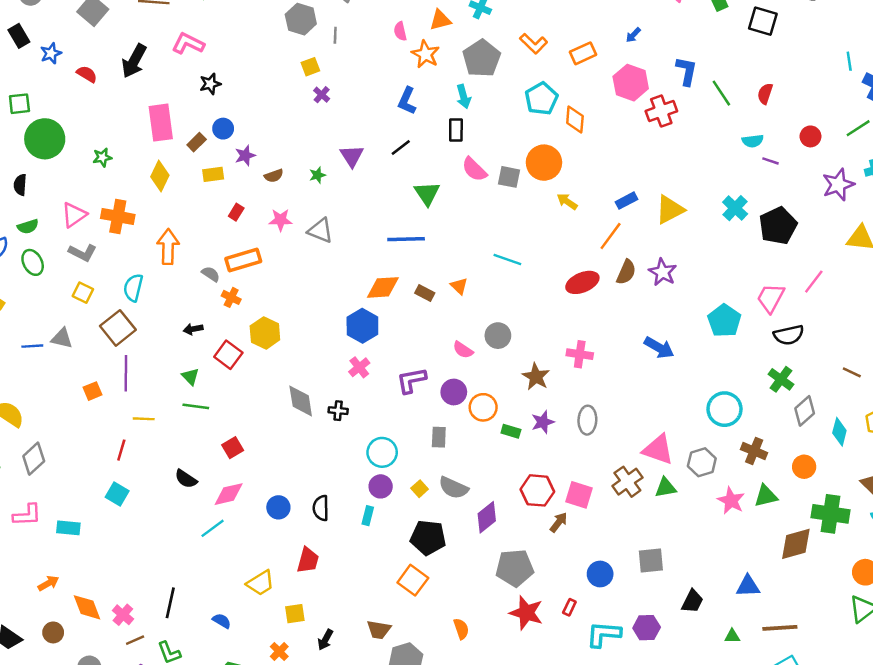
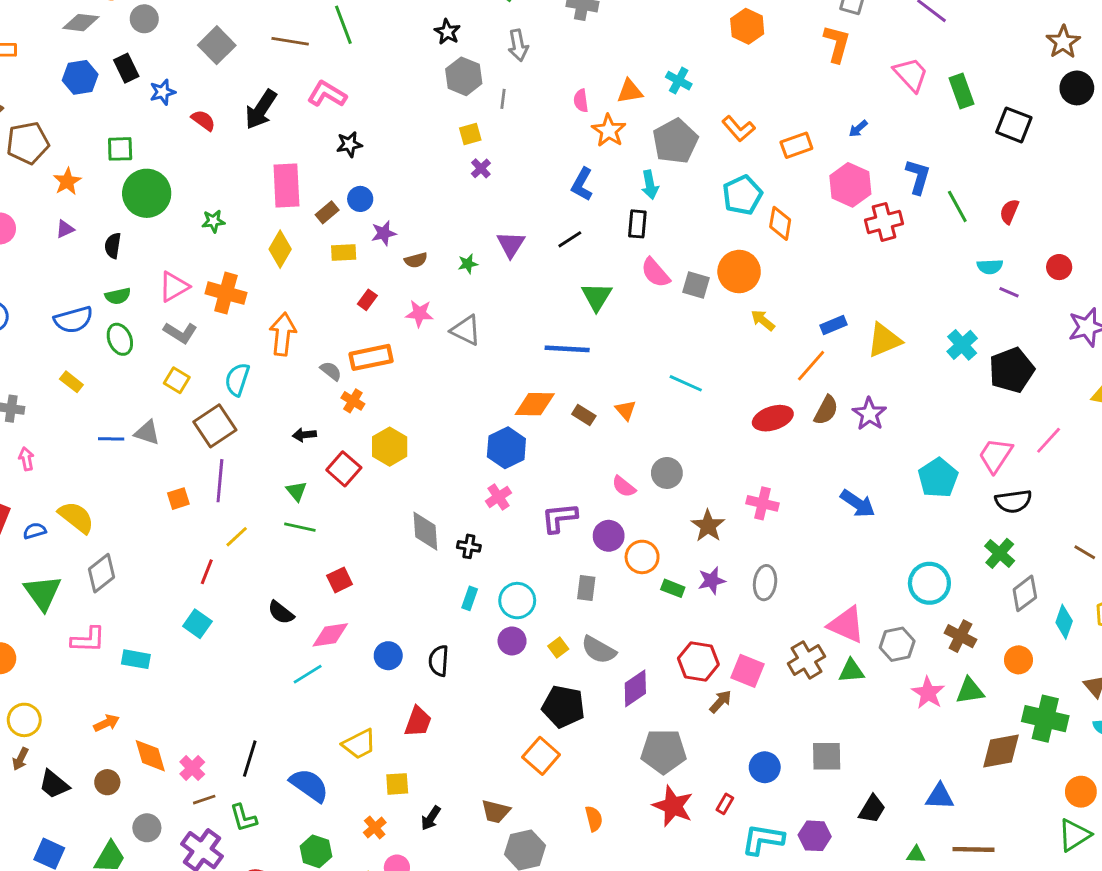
yellow line: (144, 419) -> (237, 537), turned -50
cyan rectangle: (368, 516) -> (470, 598), moved
blue semicircle: (222, 621) -> (309, 785), size x1.8

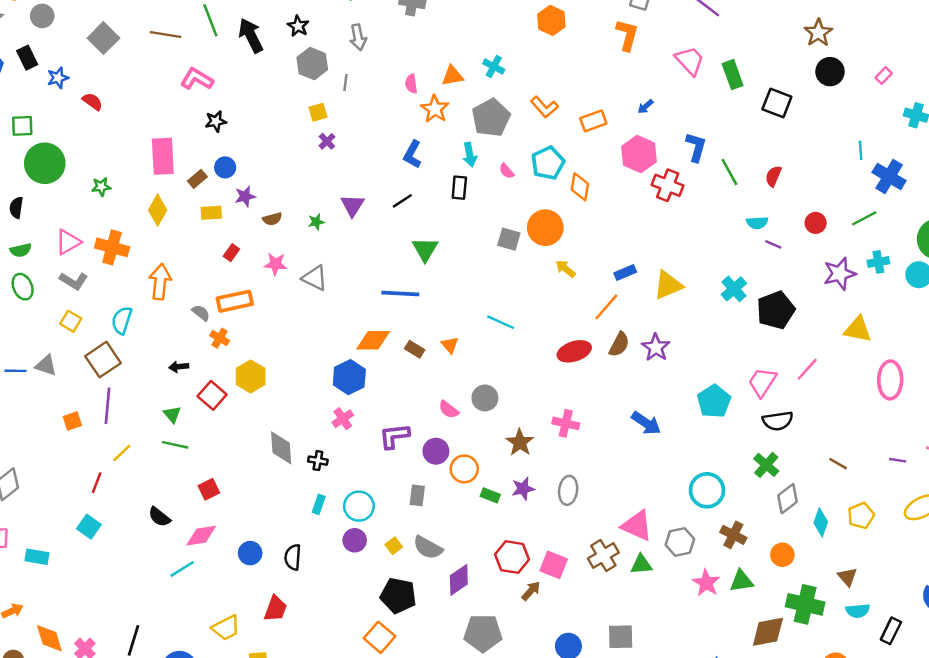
black arrow: (261, 109) -> (251, 35), moved, turned 120
red cross: (884, 222) -> (668, 185), turned 36
pink semicircle: (655, 273) -> (507, 171), moved, size x0.6

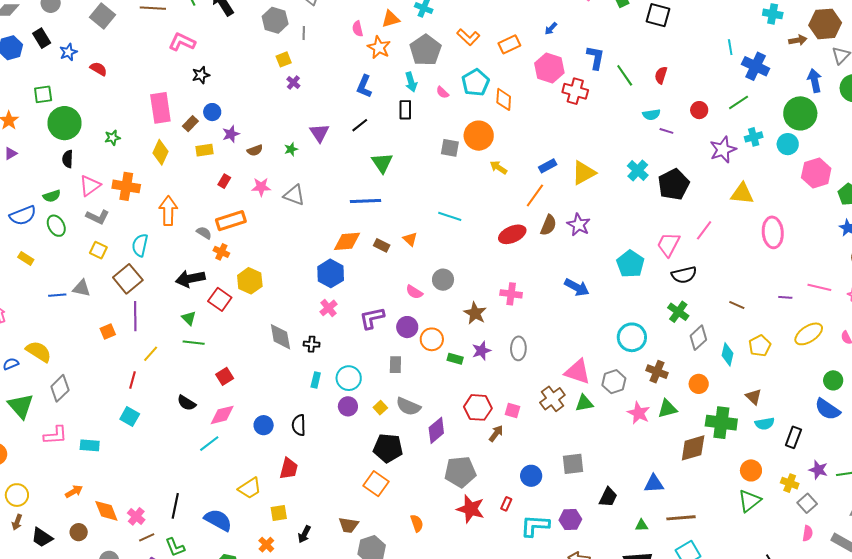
black semicircle: (16, 208) -> (68, 159), moved
black arrow: (179, 367) -> (190, 279), size x1.8
pink square: (554, 565) -> (513, 410), size x0.7

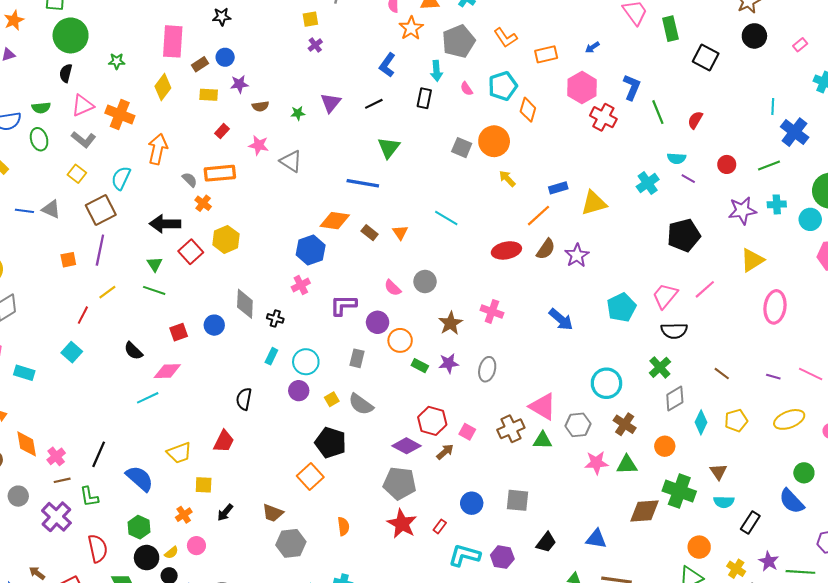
cyan cross: (638, 170) -> (648, 183), moved
yellow triangle: (742, 194) -> (752, 260), turned -50
pink star: (639, 413) -> (596, 463), turned 30
blue circle: (264, 425) -> (214, 325), moved
purple diamond: (436, 430) -> (406, 446), moved, turned 56

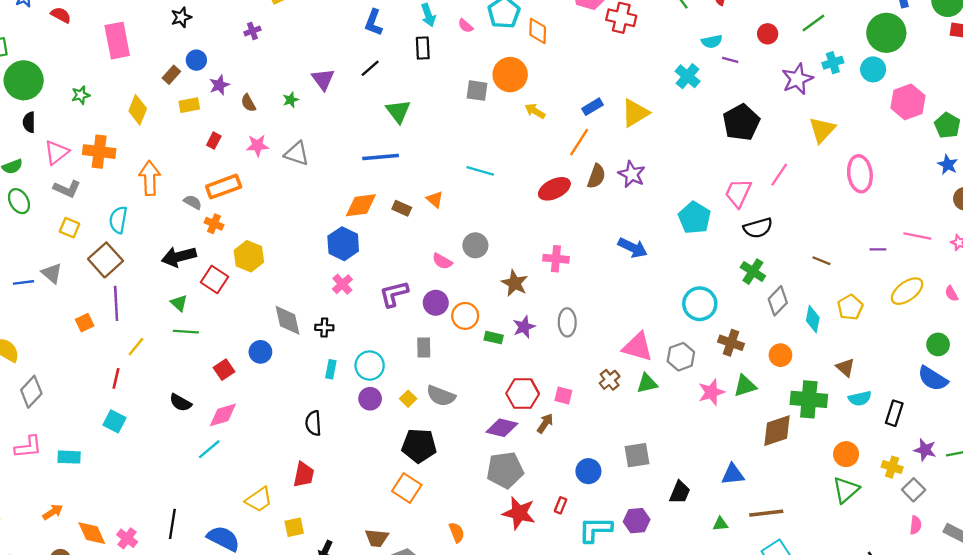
pink rectangle: (173, 41) -> (117, 41), moved
purple cross: (315, 45) -> (252, 31), moved, turned 32
brown semicircle: (260, 106) -> (248, 103), turned 84
gray triangle: (51, 209) -> (52, 273), turned 30
brown cross: (511, 429) -> (610, 380), size x0.7

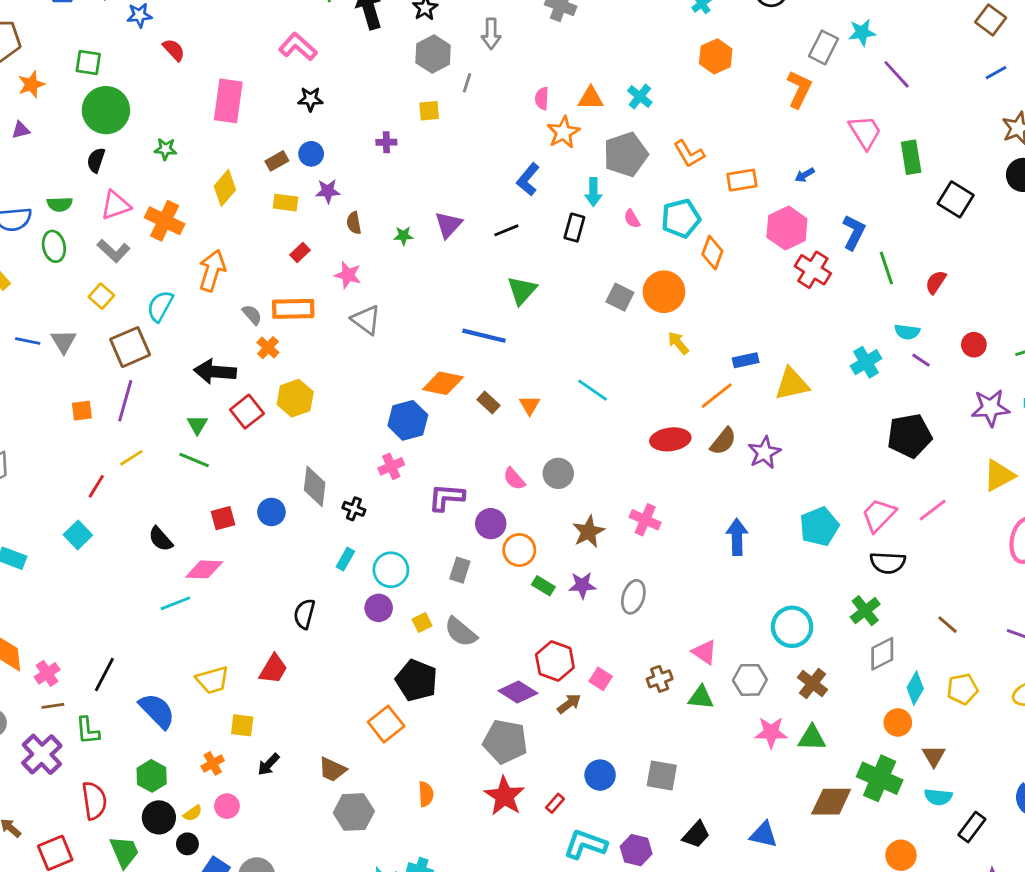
gray triangle: (297, 154) -> (366, 320), moved
blue arrow: (633, 248) -> (737, 537), turned -136
pink triangle: (638, 347) -> (704, 652), size x0.7
orange circle: (780, 355) -> (898, 722), moved

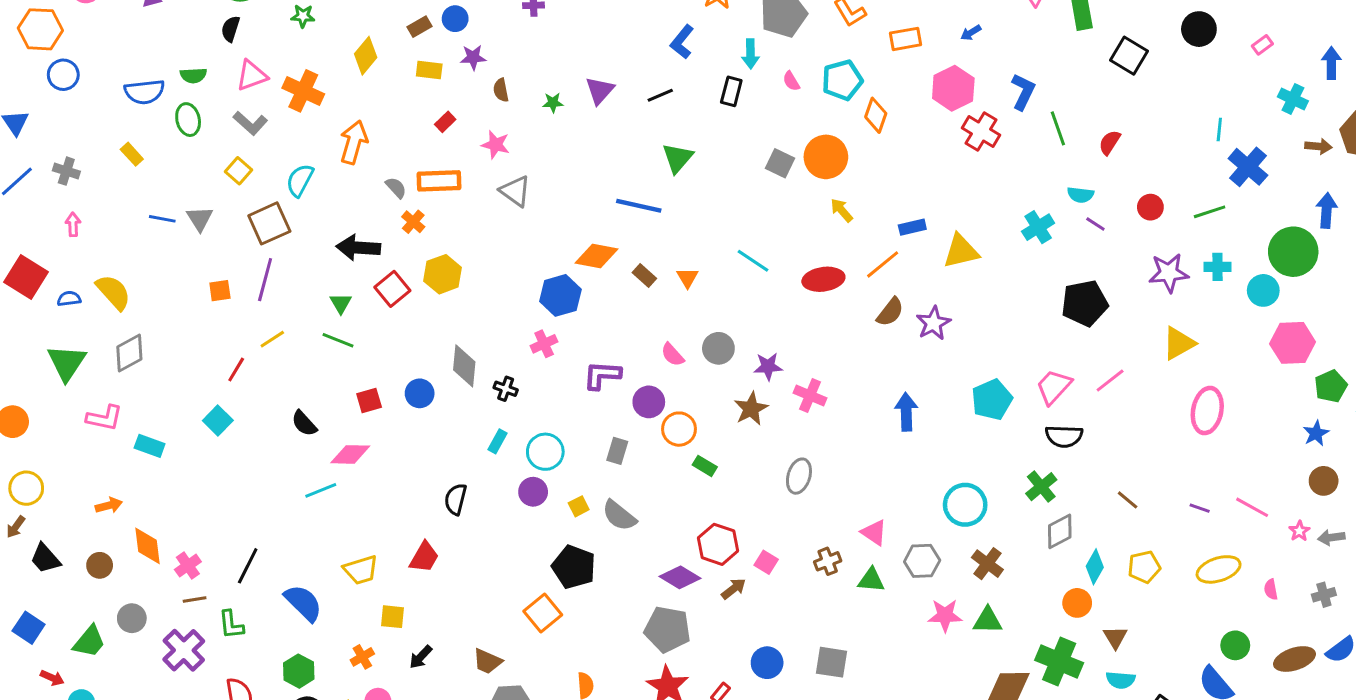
red ellipse: (670, 439) -> (823, 279), moved
purple star: (582, 585) -> (768, 366), moved

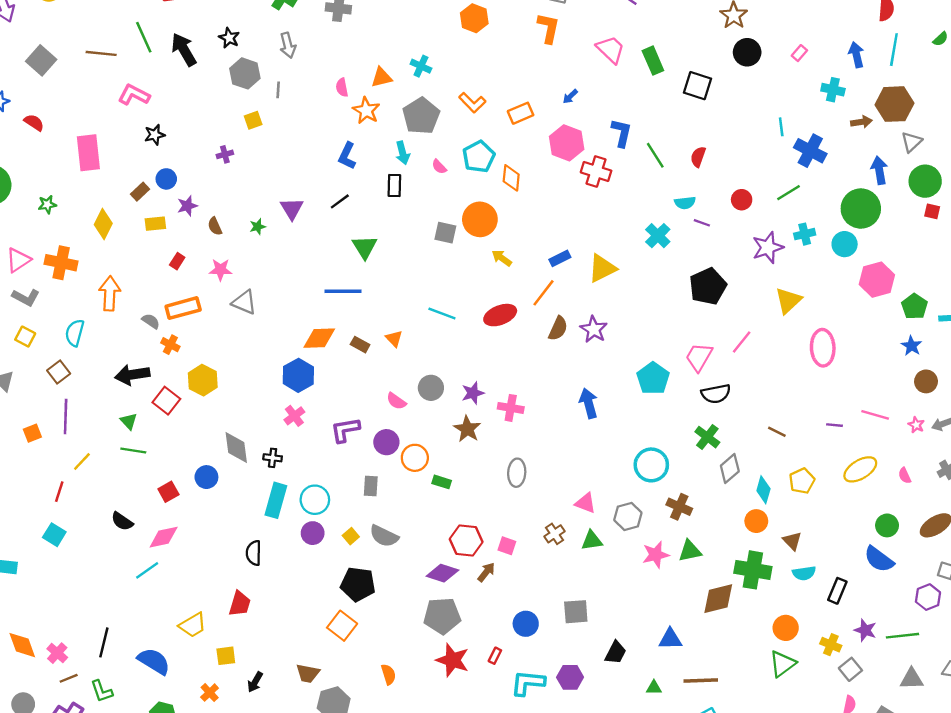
brown square: (269, 223) -> (59, 372), size x0.7
cyan rectangle: (497, 441) -> (276, 500), size x1.8

